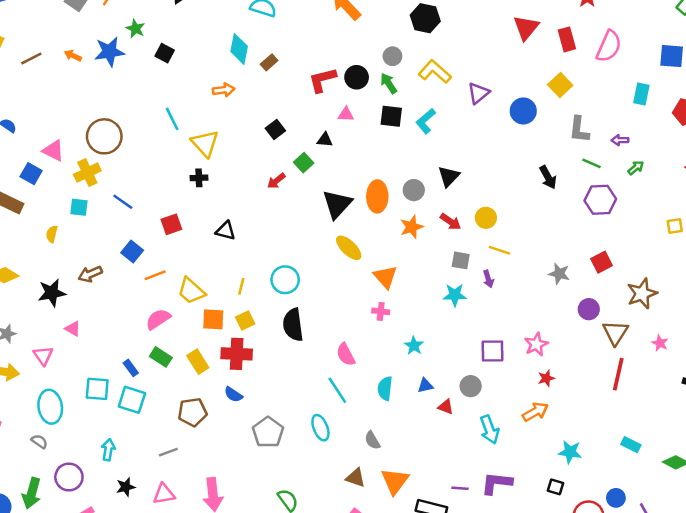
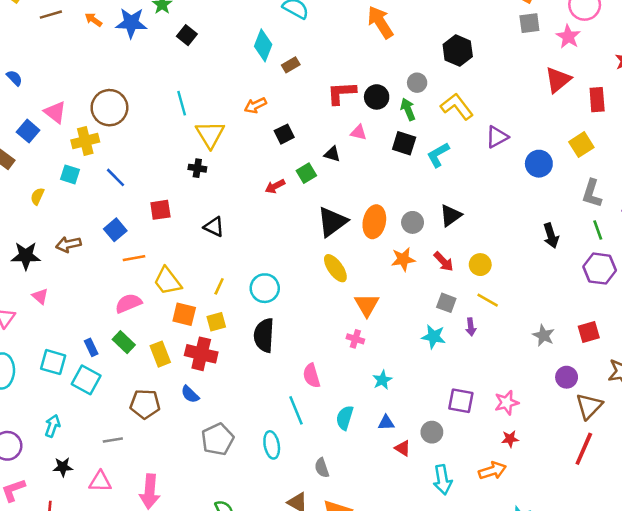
orange arrow: (224, 90) -> (255, 105), moved, turned 150
green line: (591, 163) -> (598, 230), turned 36

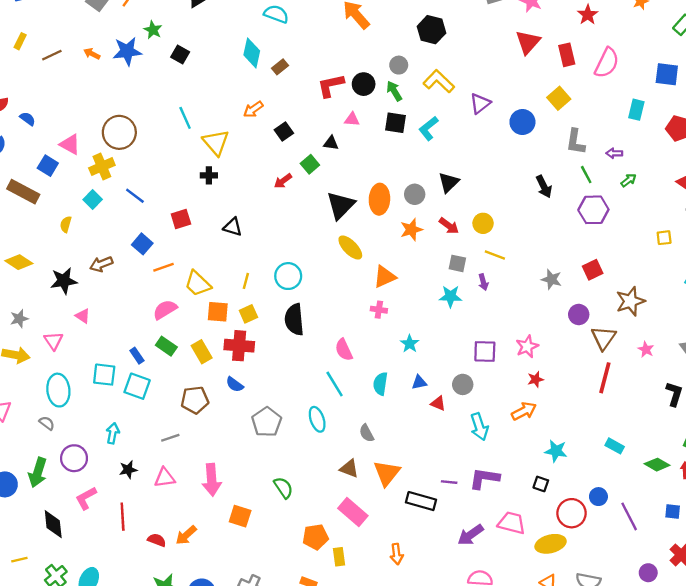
cyan square: (70, 174) -> (93, 200), turned 36
orange triangle: (367, 305) -> (385, 277), turned 45

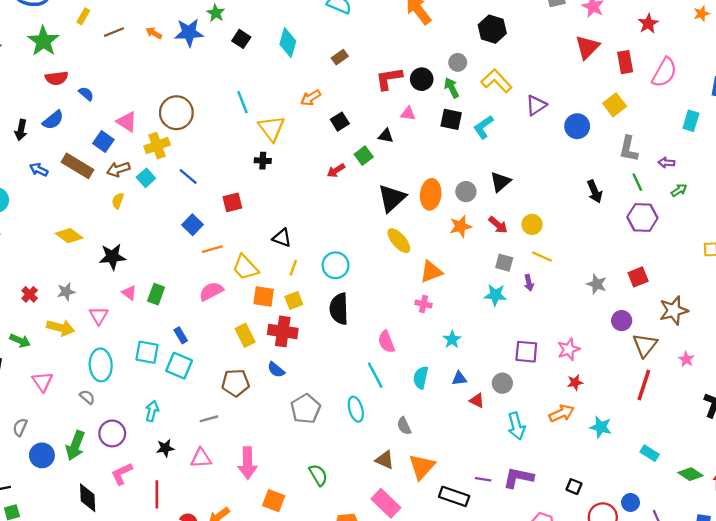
cyan diamond: (252, 53) -> (288, 43), moved
black triangle: (233, 227) -> (282, 238), moved
brown arrow: (101, 264) -> (118, 169), moved
green rectangle: (166, 346) -> (156, 294), moved, turned 72
cyan star: (556, 451) -> (601, 427), moved

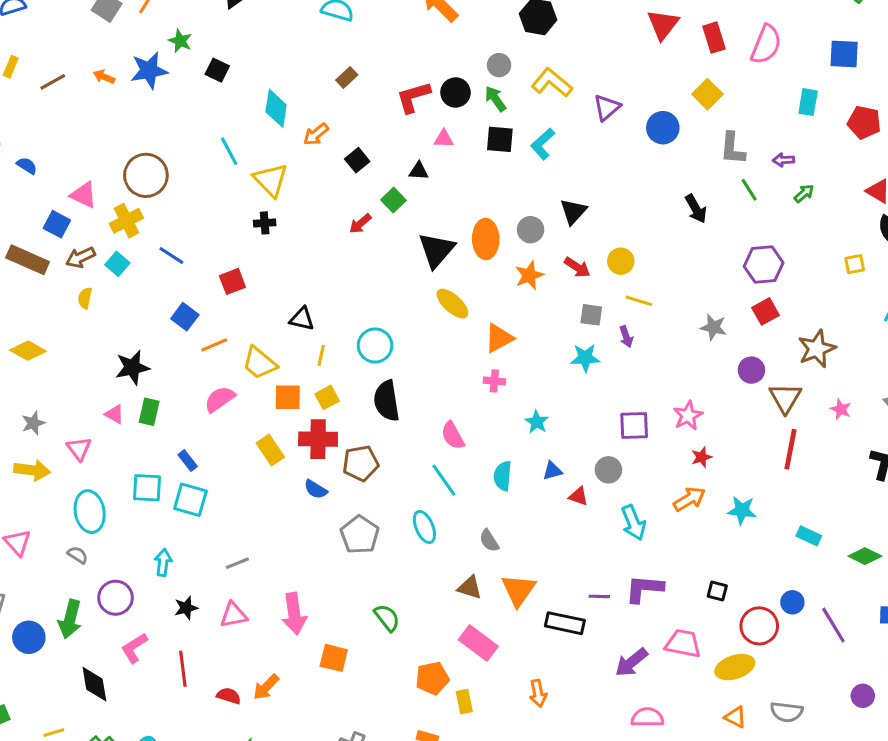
cyan diamond: (288, 43) -> (276, 108), moved
purple hexagon: (642, 218) -> (764, 265), moved
black star: (112, 257) -> (132, 367), moved
brown pentagon: (235, 383) -> (361, 463), moved

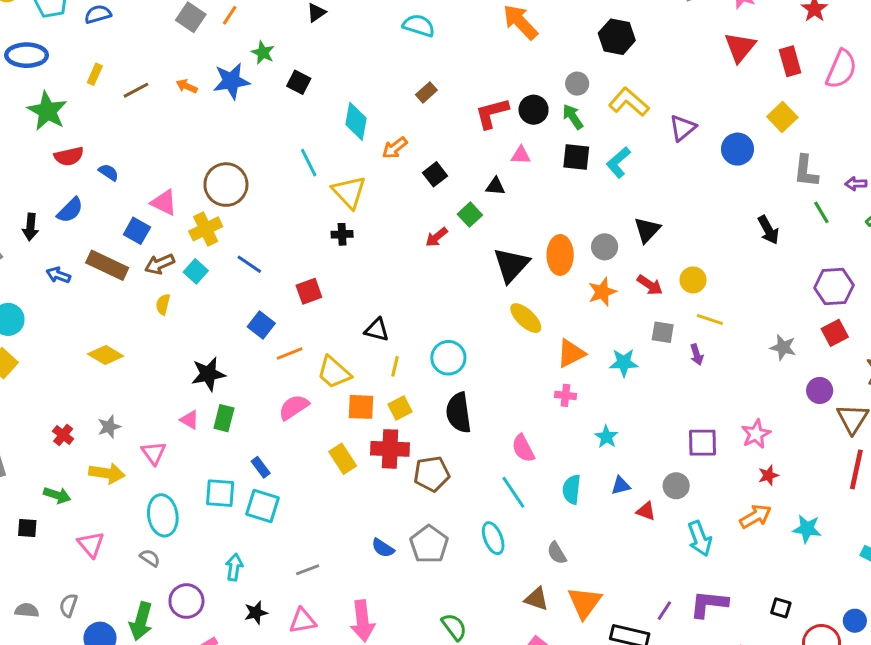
cyan star: (585, 358) -> (624, 363), moved
blue semicircle: (316, 489) -> (383, 548), moved
purple line: (599, 596) -> (664, 611), turned -60

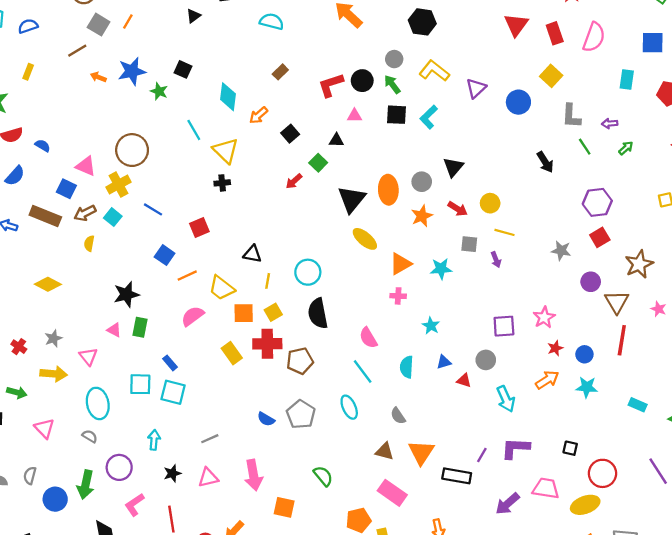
green star: (263, 53) -> (159, 91), moved
brown line: (136, 90) -> (77, 51), moved
blue circle: (855, 621) -> (584, 354), moved

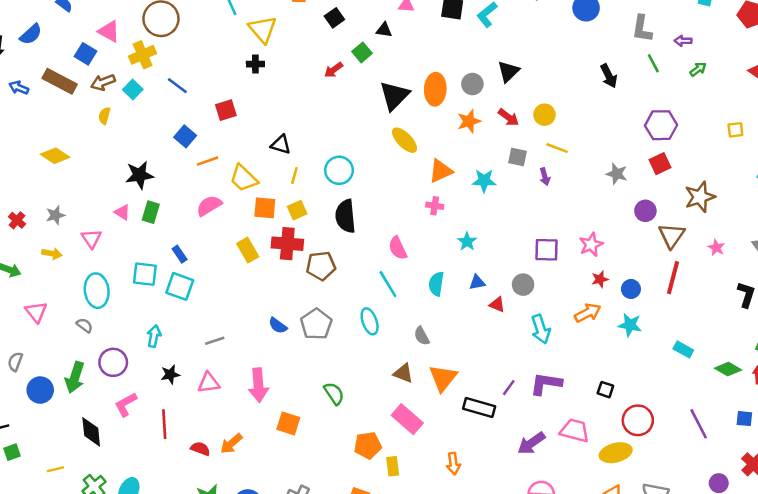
yellow arrow: (54, 374) -> (52, 254), size x0.7

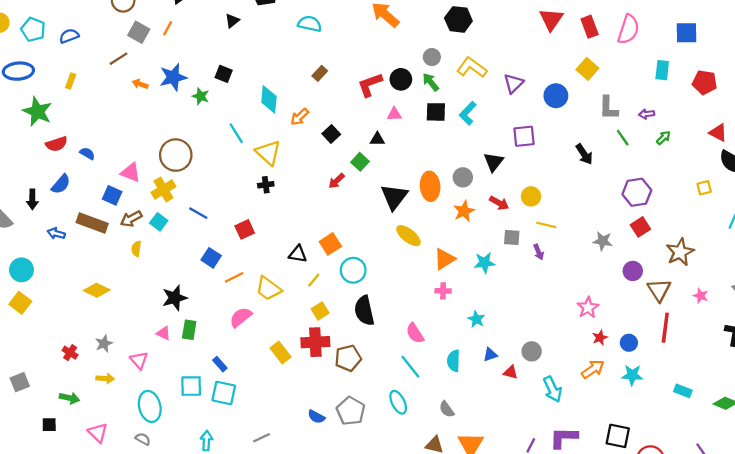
yellow line: (294, 175) -> (314, 280), turned 32
orange square: (265, 208) -> (330, 244), moved, turned -30
purple square: (546, 250) -> (524, 136), moved
black square: (605, 390) -> (618, 436), size x1.6

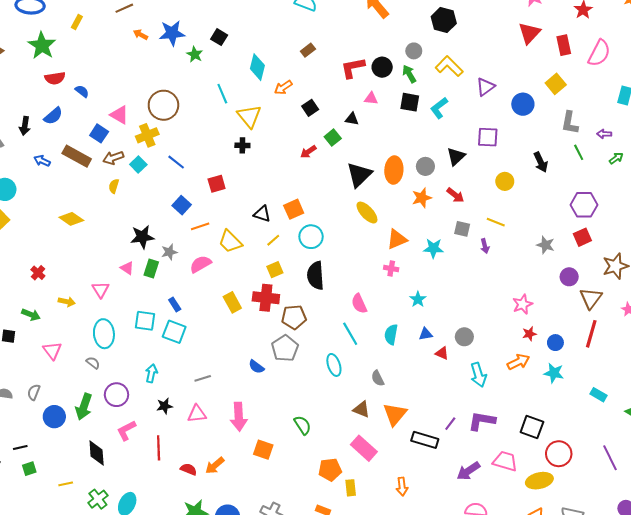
yellow circle: (531, 196) -> (505, 181), moved
gray star: (104, 344) -> (169, 252), moved
gray pentagon: (351, 411) -> (285, 348), moved

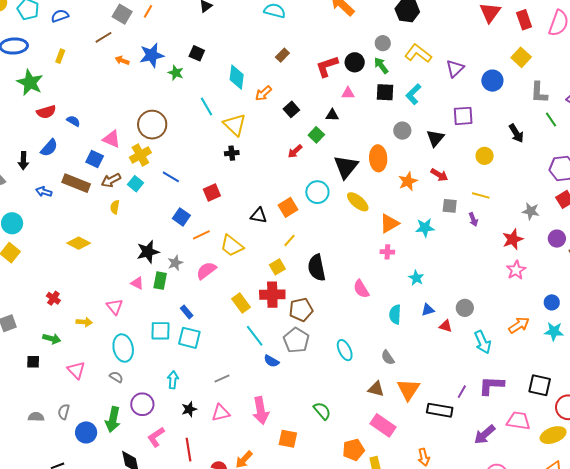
gray circle: (425, 166) -> (402, 131), moved
cyan circle: (311, 237) -> (317, 192), moved
yellow line: (273, 240) -> (290, 240), moved
cyan line: (350, 334) -> (255, 336), moved
red star: (529, 334) -> (513, 239), moved, size x1.5

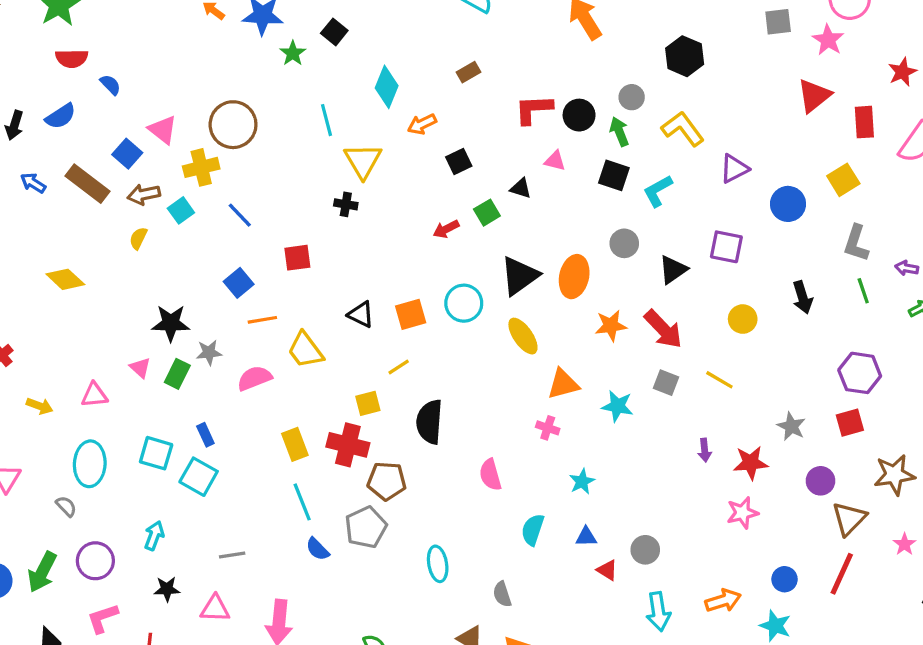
red arrow: (439, 175) -> (663, 329), size x1.5
purple arrow: (473, 219) -> (705, 450), moved
pink triangle: (115, 307) -> (94, 395), turned 48

